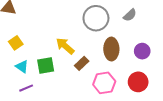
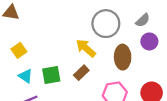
yellow arrow: (65, 46) -> (86, 48), moved
purple circle: (142, 51) -> (149, 41), moved
brown rectangle: (82, 63) -> (81, 73), moved

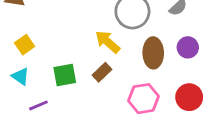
purple circle: (149, 41) -> (188, 47), moved
cyan triangle: (26, 76) -> (20, 76), moved

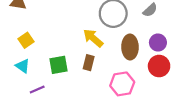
brown rectangle: (102, 72) -> (89, 63), turned -32
red circle: (189, 97) -> (159, 66), moved

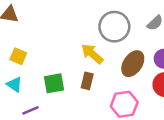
yellow square: (26, 40) -> (18, 56), turned -32
brown ellipse: (130, 47) -> (133, 64), turned 35

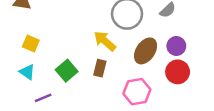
green square: (54, 83) -> (67, 71), turned -30

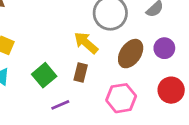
red circle: (178, 72) -> (171, 90), moved
purple line: (43, 98) -> (60, 105), moved

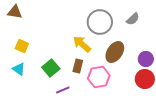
purple circle: (164, 48) -> (146, 59), moved
pink hexagon: (121, 98) -> (99, 77), moved

